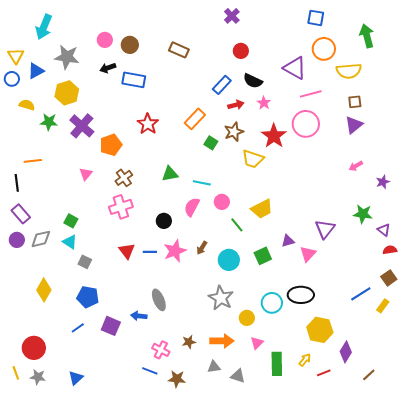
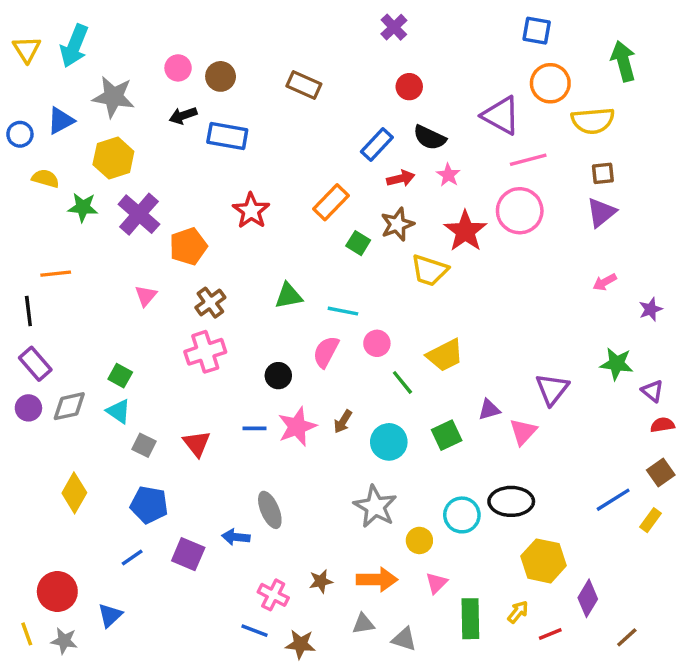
yellow triangle: (16, 56) -> (27, 49), moved
red triangle: (127, 251) -> (197, 444), moved
blue triangle: (76, 378) -> (110, 615), moved

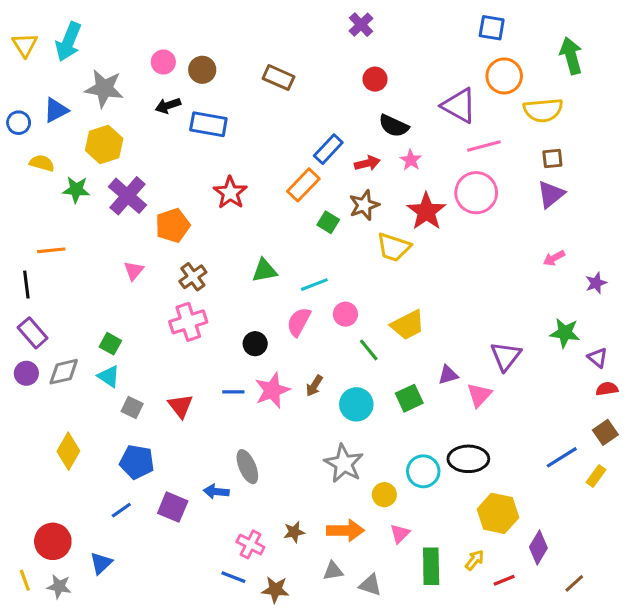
blue rectangle: (377, 144) -> (328, 149), moved
cyan line: (343, 311) -> (314, 285), turned -32

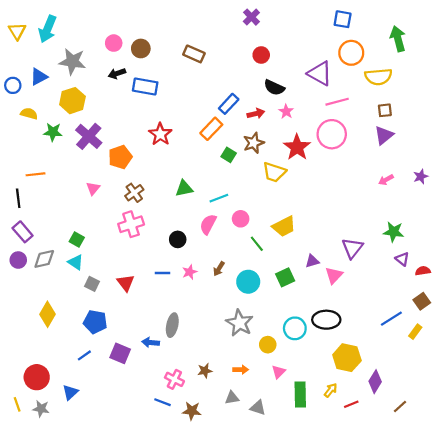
purple star: (596, 283) -> (421, 176), moved
purple triangle: (598, 358) -> (402, 259), moved
pink star: (272, 390) -> (190, 272), size x0.6
gray ellipse: (247, 467) -> (172, 325), turned 35
orange arrow: (345, 530) -> (241, 370), size x0.6

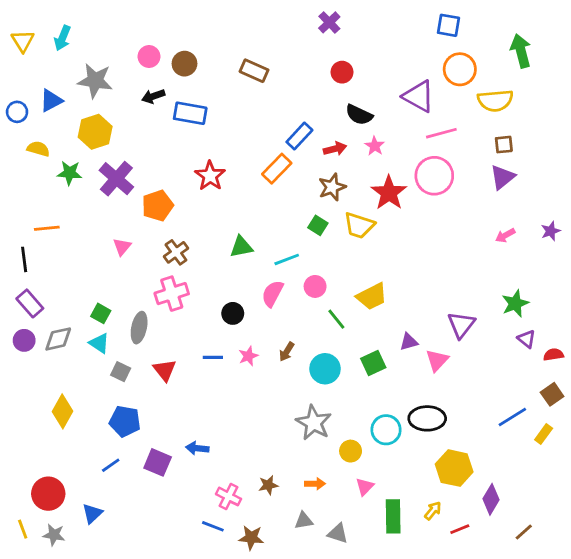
cyan arrow: (48, 29) -> (62, 38), size x0.7
green square: (229, 155) -> (318, 225), moved
green star: (394, 232) -> (515, 303), turned -30
gray ellipse: (172, 325) -> (139, 328), moved

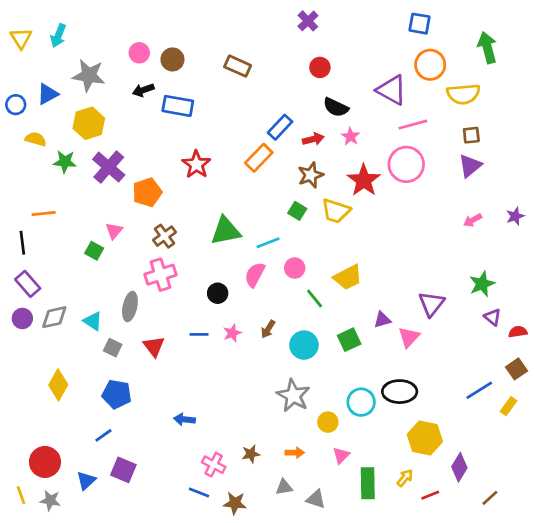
green triangle: (241, 247) -> (226, 231), size x1.4
green square: (101, 313) -> (94, 251), moved
purple square: (158, 462) -> (123, 470), moved

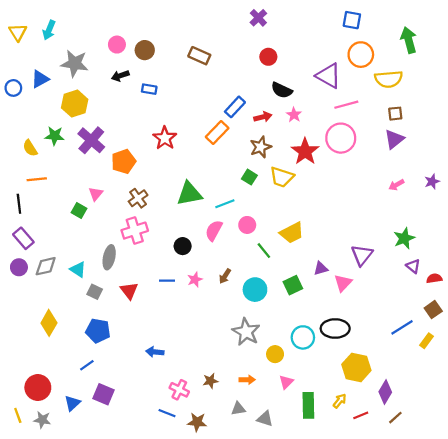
blue rectangle: (178, 106) -> (149, 89), size x0.6
yellow semicircle: (36, 139) -> (30, 148), moved, turned -138
brown line: (490, 498) -> (395, 418), moved

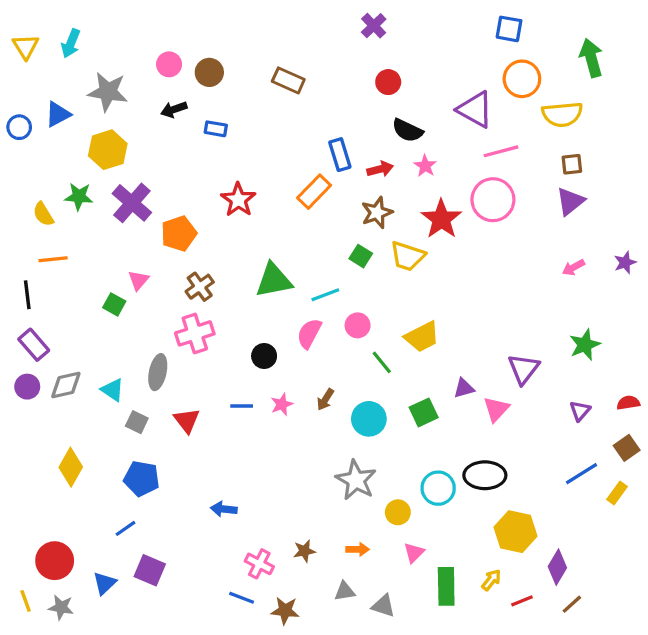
blue rectangle: (235, 107) -> (340, 155), turned -60
purple triangle: (413, 266) -> (580, 411), moved, turned 32

